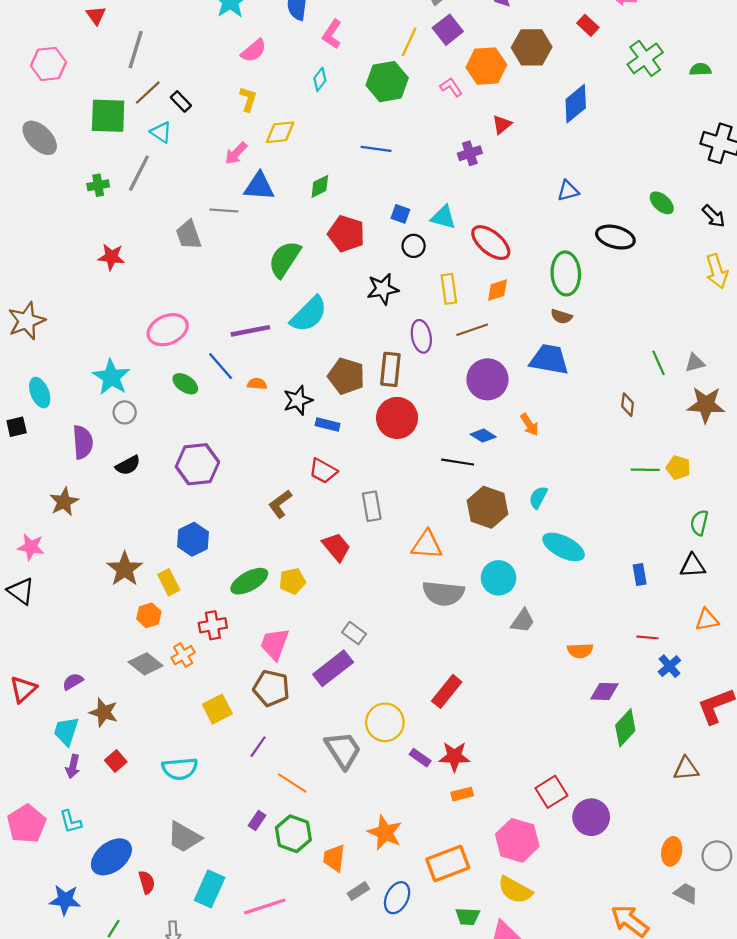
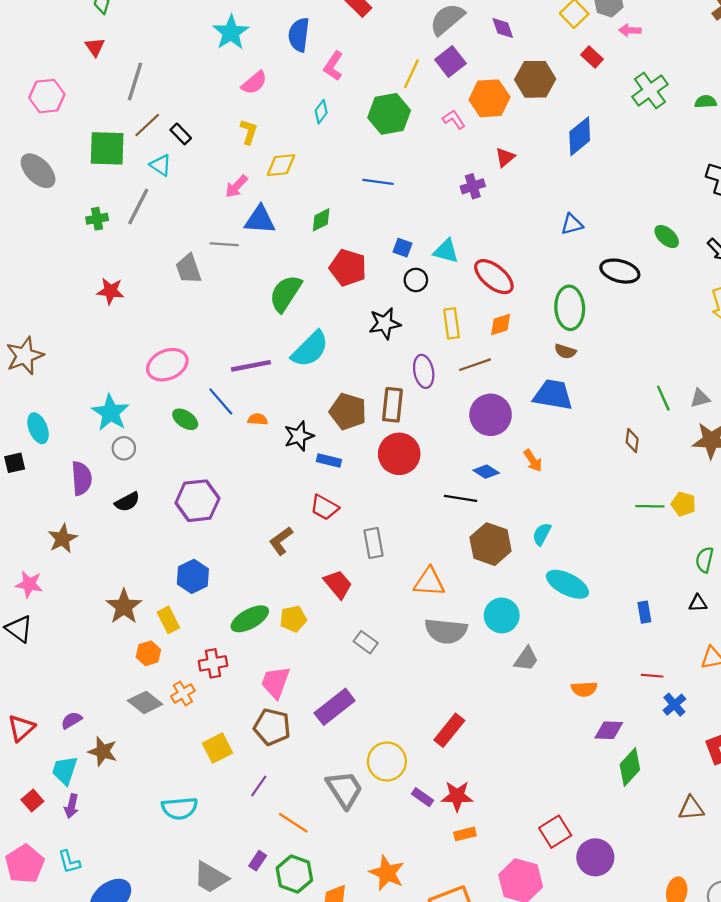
black triangle: (693, 566) -> (698, 603), size x0.7
gray rectangle: (354, 633) -> (366, 642), moved
red square: (116, 761) -> (32, 800), moved
gray trapezoid: (184, 837) -> (211, 877), moved

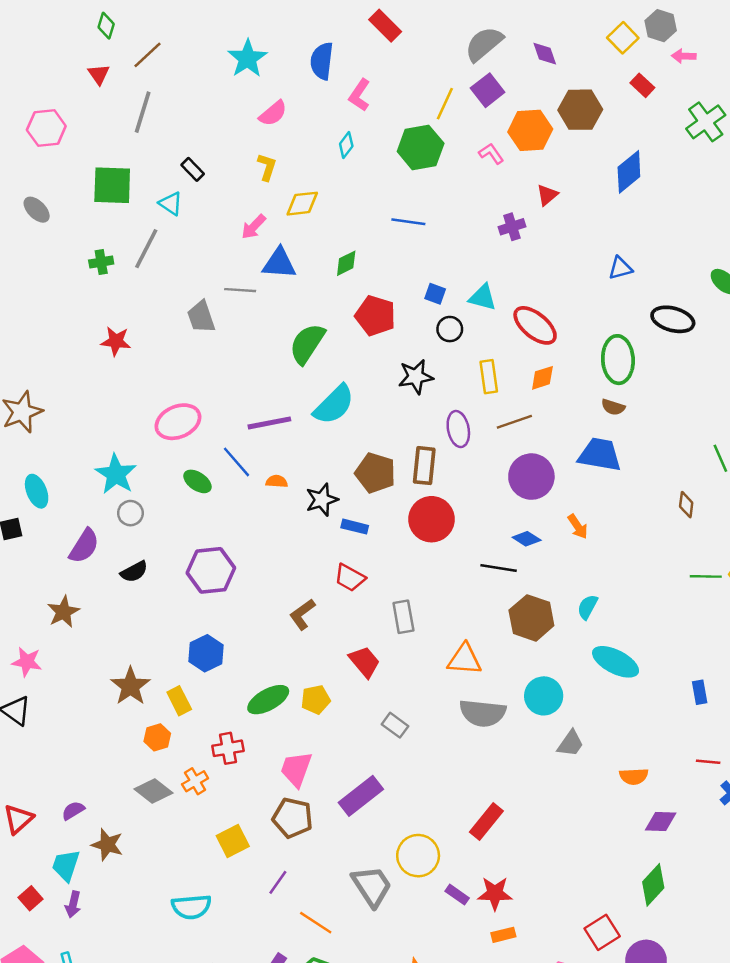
brown line: (147, 125) -> (148, 55), moved
gray ellipse: (38, 171) -> (37, 210), size x0.7
purple semicircle: (81, 478) -> (84, 546), turned 36
green diamond: (630, 767) -> (653, 885), moved

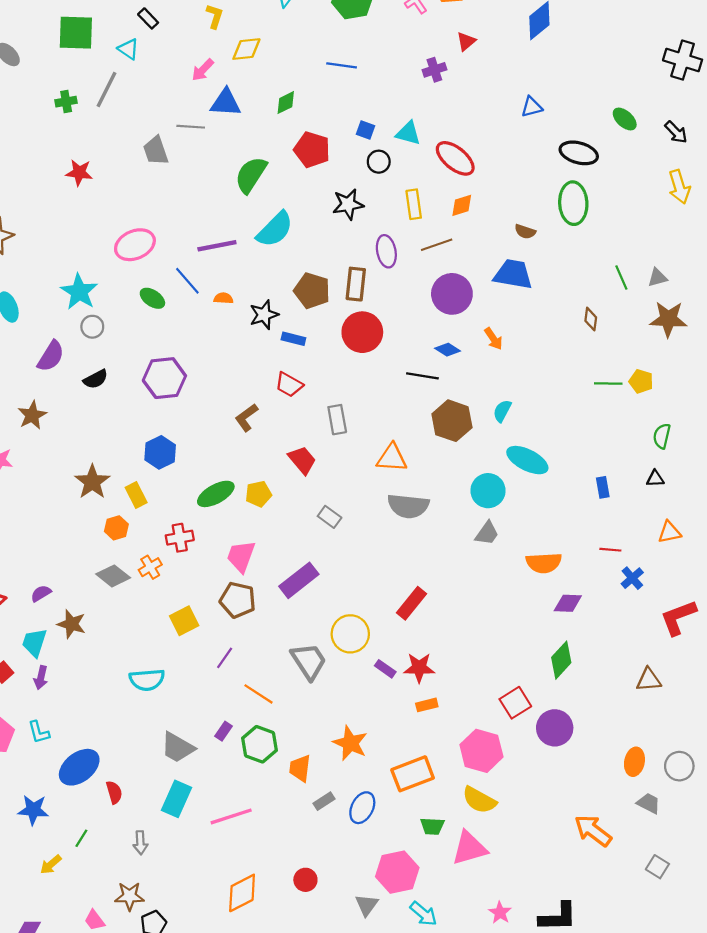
green ellipse: (618, 360) -> (573, 203), moved
cyan circle: (544, 696) -> (488, 491), moved
orange semicircle: (634, 776) -> (544, 563), size x1.4

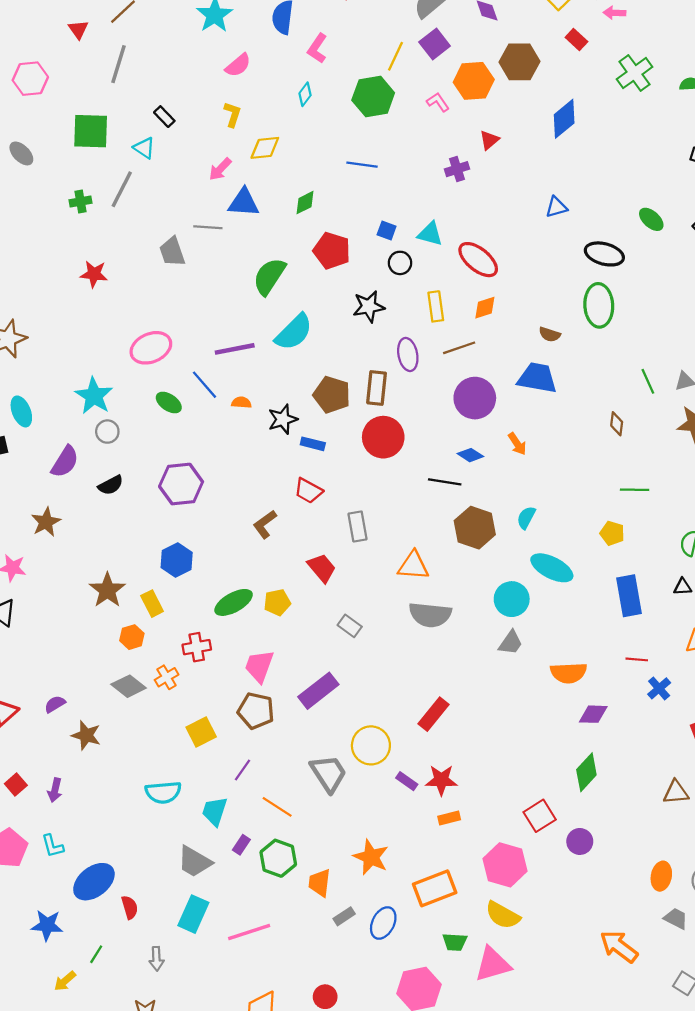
yellow pentagon: (641, 381) -> (612, 533), moved
blue rectangle: (603, 487) -> (629, 596), size x1.8
cyan trapezoid: (34, 643) -> (215, 811), moved
purple circle: (555, 728) -> (580, 841), size x0.7

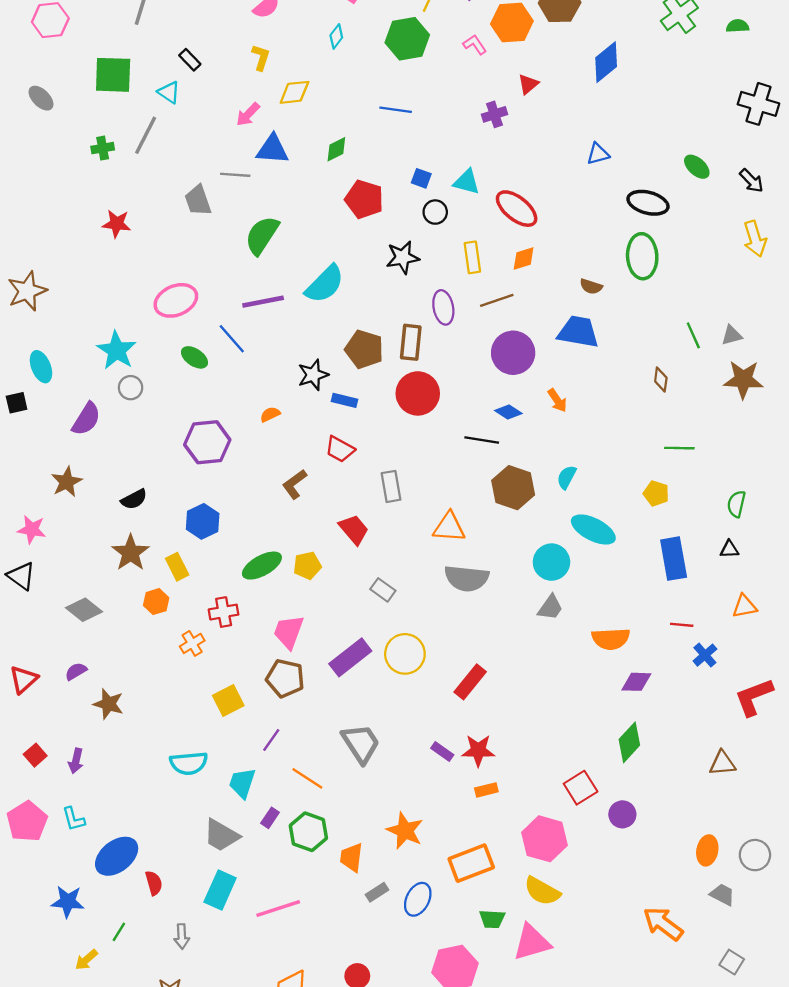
green semicircle: (269, 276) -> (262, 235), moved
orange semicircle: (241, 403) -> (270, 414), moved, turned -30
black semicircle: (111, 485) -> (134, 499), moved
gray diamond: (129, 686) -> (84, 610), moved
yellow circle: (371, 745) -> (405, 654), moved

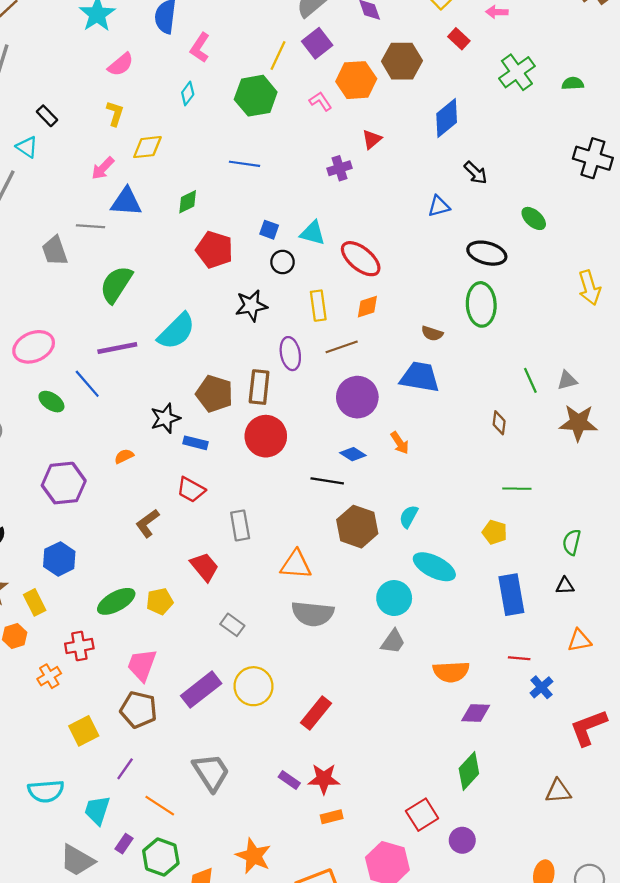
black arrow: (751, 181) -> (476, 173), moved

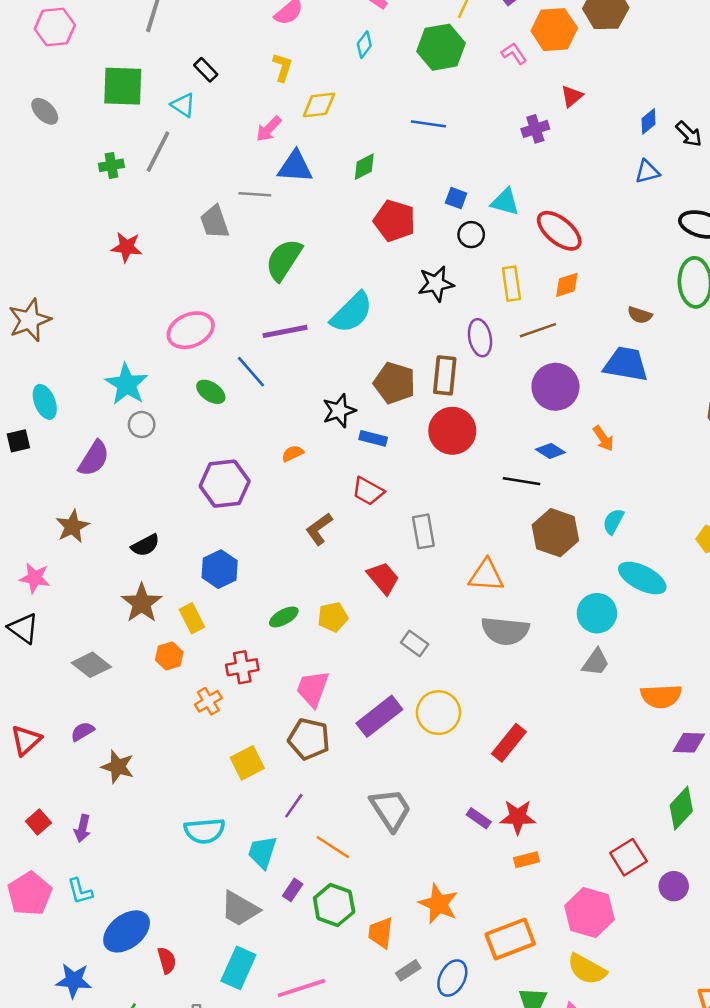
blue diamond: (447, 118) -> (649, 121), moved, size x0.6
green ellipse: (116, 601) -> (284, 617), size x0.7

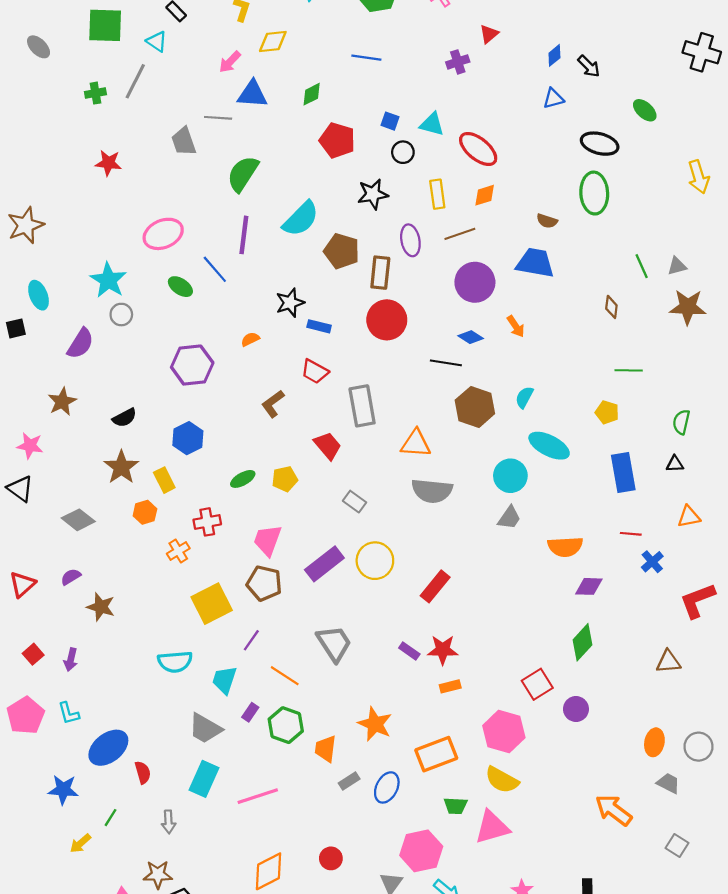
purple line: (285, 331) -> (244, 235), turned -72
brown pentagon: (394, 383) -> (342, 251), moved
gray rectangle: (423, 531) -> (362, 406), size x1.4
yellow square: (247, 763) -> (212, 604), size x1.4

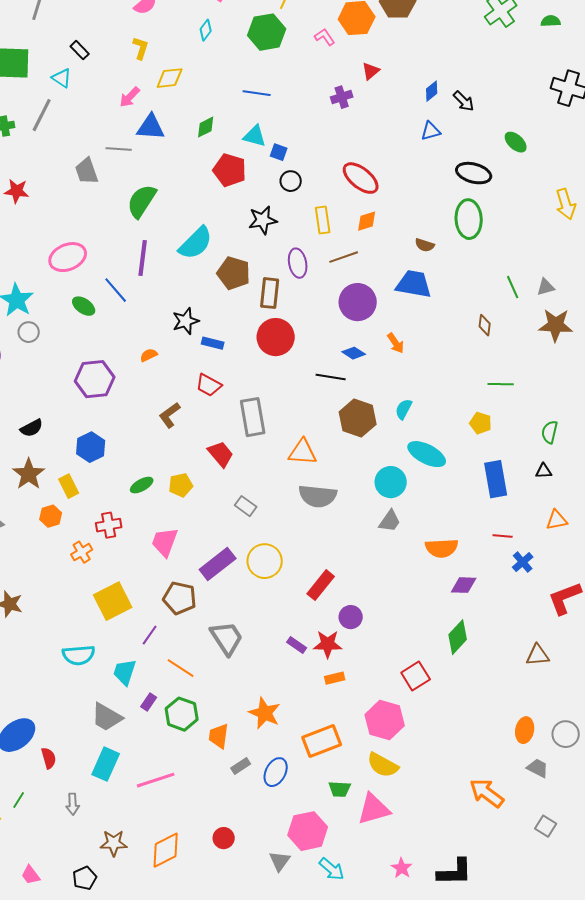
cyan triangle: (432, 124) -> (255, 136), moved
brown pentagon: (264, 583) -> (180, 598), moved
purple circle: (576, 709) -> (351, 617), moved
brown star: (158, 875) -> (114, 843), moved

